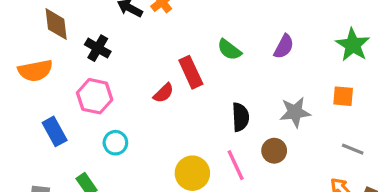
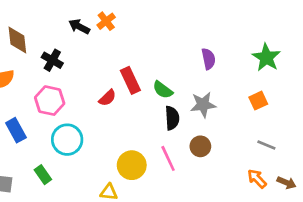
purple semicircle: (284, 47) -> (208, 59), turned -40
green semicircle: (229, 50) -> (163, 90), moved
orange square: (343, 96) -> (258, 101), turned -30
gray star: (295, 112) -> (203, 105), moved
cyan circle: (115, 143) -> (67, 140), size x1.5

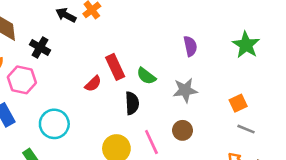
pink hexagon: (50, 101) -> (22, 80), moved
orange square: (258, 101) -> (238, 103), moved
black semicircle: (172, 118) -> (132, 103), moved

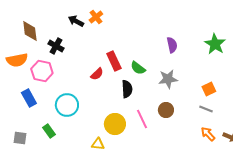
gray line: (246, 129) -> (206, 109), moved

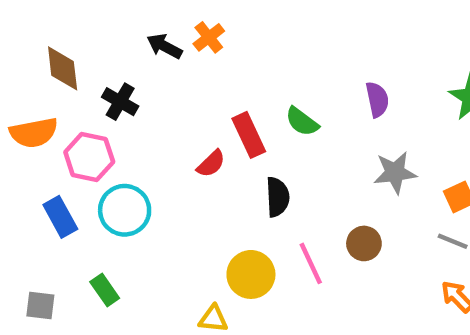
green semicircle: (138, 68) -> (302, 122), moved
gray star: (168, 79) -> (395, 173), moved
cyan circle: (67, 105) -> (125, 210), moved

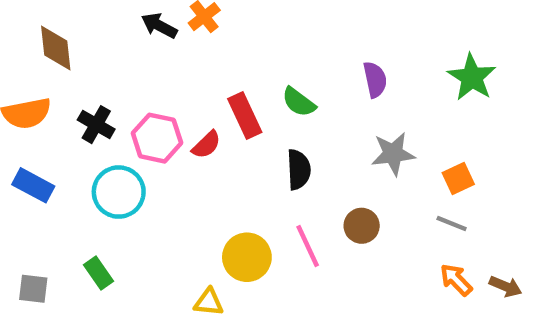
black cross: (120, 102) -> (96, 125), moved
pink hexagon: (89, 157) -> (157, 138), moved
black semicircle: (278, 197) -> (299, 170), moved
blue rectangle: (60, 217) -> (33, 185), moved, turned -33

